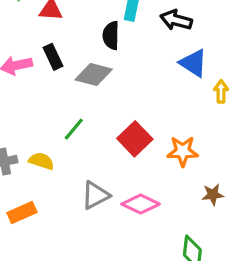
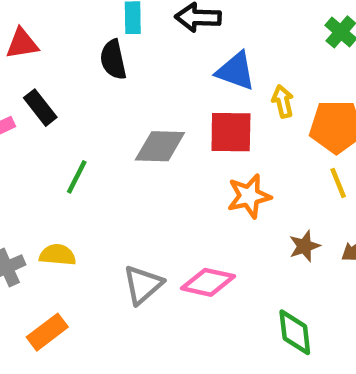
gray diamond: (94, 74) -> (160, 146), moved
green line: (74, 129) -> (77, 177), moved
red square: (135, 139) -> (231, 132), moved, turned -32

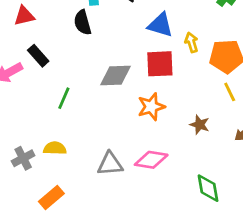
orange star: (249, 196) -> (151, 107), moved
brown star: (304, 246) -> (200, 125), moved, turned -30
gray triangle: (143, 285) -> (110, 164), turned 40

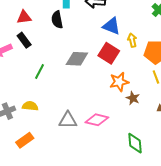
red triangle: (24, 16) -> (24, 17), moved
red square: (160, 64) -> (109, 53), turned 30
orange star: (151, 107) -> (119, 82), moved

